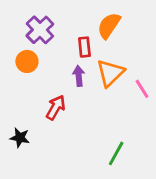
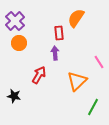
purple cross: (40, 30) -> (15, 21), moved
orange triangle: (110, 73) -> (77, 81), moved
green line: (116, 153) -> (93, 107), moved

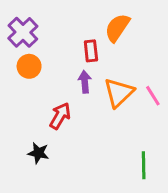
orange triangle: (77, 81) -> (119, 93), moved
black star: (14, 96) -> (38, 153), moved
green line: (93, 107) -> (144, 165), turned -30

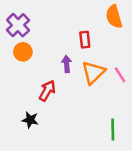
orange semicircle: (117, 28) -> (114, 17), moved, turned -50
red rectangle: (91, 51) -> (85, 40), moved

